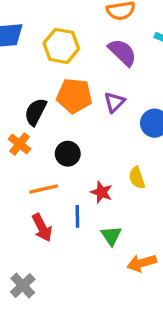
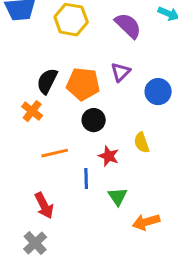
orange pentagon: (74, 96) -> (83, 84), moved
black circle: (68, 154) -> (94, 120), moved
red arrow: (42, 228) -> (44, 206), moved

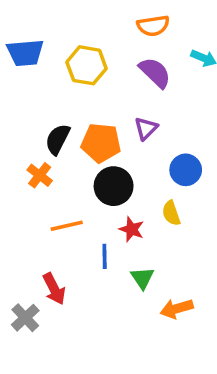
blue circle: (158, 92) -> (186, 170), moved
black circle: (94, 120) -> (114, 186), size x1.4
gray cross: (35, 243) -> (25, 318), moved

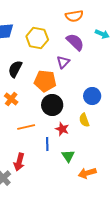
purple triangle: (146, 128) -> (63, 62), moved
black semicircle: (58, 139) -> (15, 69), moved
red arrow: (54, 289) -> (19, 162), turned 42

